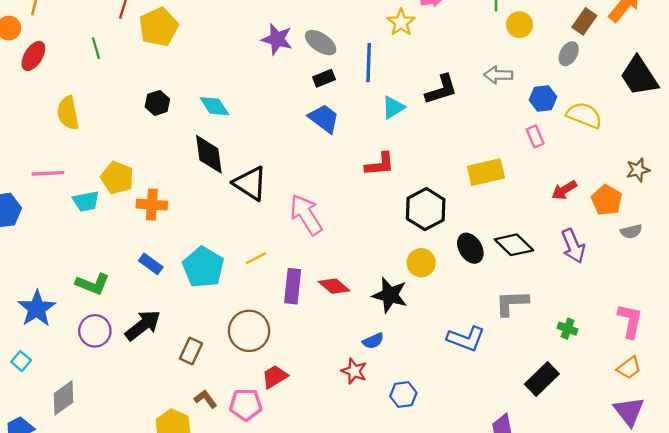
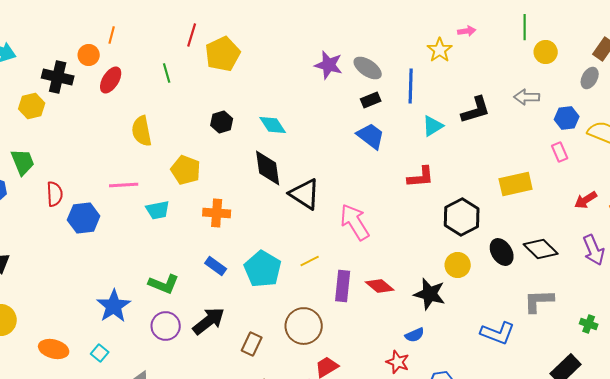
yellow pentagon: (117, 178) -> (186, 170), moved

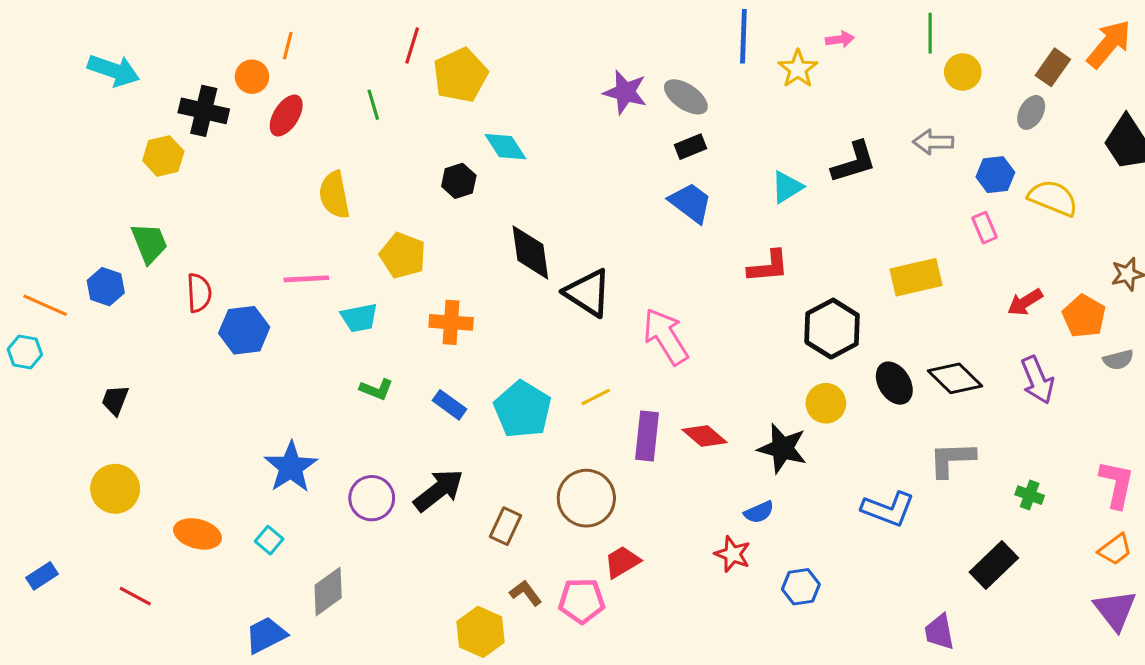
blue line: (411, 86) -> (743, 36), moved
cyan diamond: (273, 125) -> (505, 147), moved
green L-shape: (164, 284) -> (376, 389), moved, size x0.7

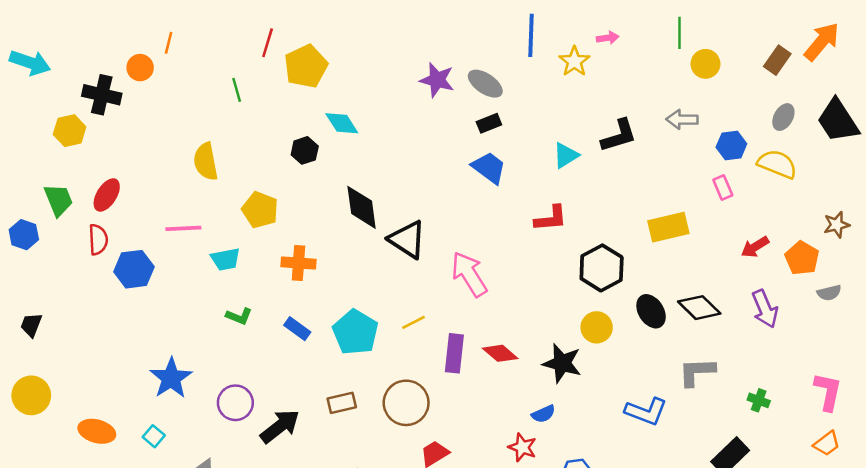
gray ellipse: (1031, 112) -> (783, 117), moved
red ellipse: (286, 116) -> (107, 195), moved
black arrow: (439, 490) -> (280, 426), moved
brown rectangle: (505, 526) -> (342, 403), moved, turned 52

